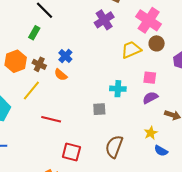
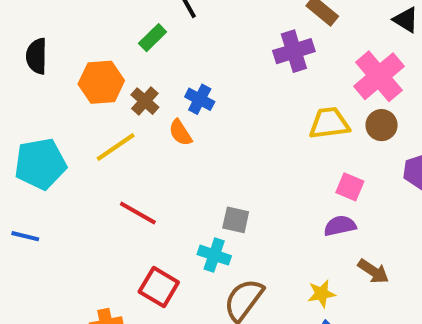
blue cross: (65, 56) -> (200, 99), turned -32
cyan cross: (118, 89) -> (214, 255), moved

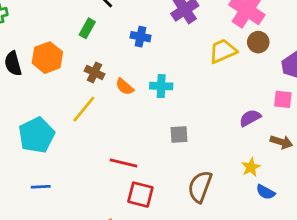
orange hexagon: (101, 82) -> (47, 58), moved
blue cross: (200, 99) -> (140, 37), moved
pink square: (350, 187) -> (283, 99), moved
red line: (138, 213) -> (124, 163), moved
cyan cross: (214, 255) -> (161, 86), moved

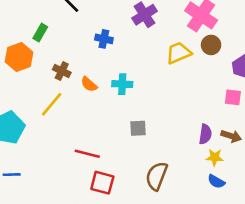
green rectangle: (87, 28) -> (40, 33), moved
purple semicircle: (250, 118) -> (205, 134), moved, turned 126
yellow star: (251, 167) -> (215, 157), moved, turned 30

